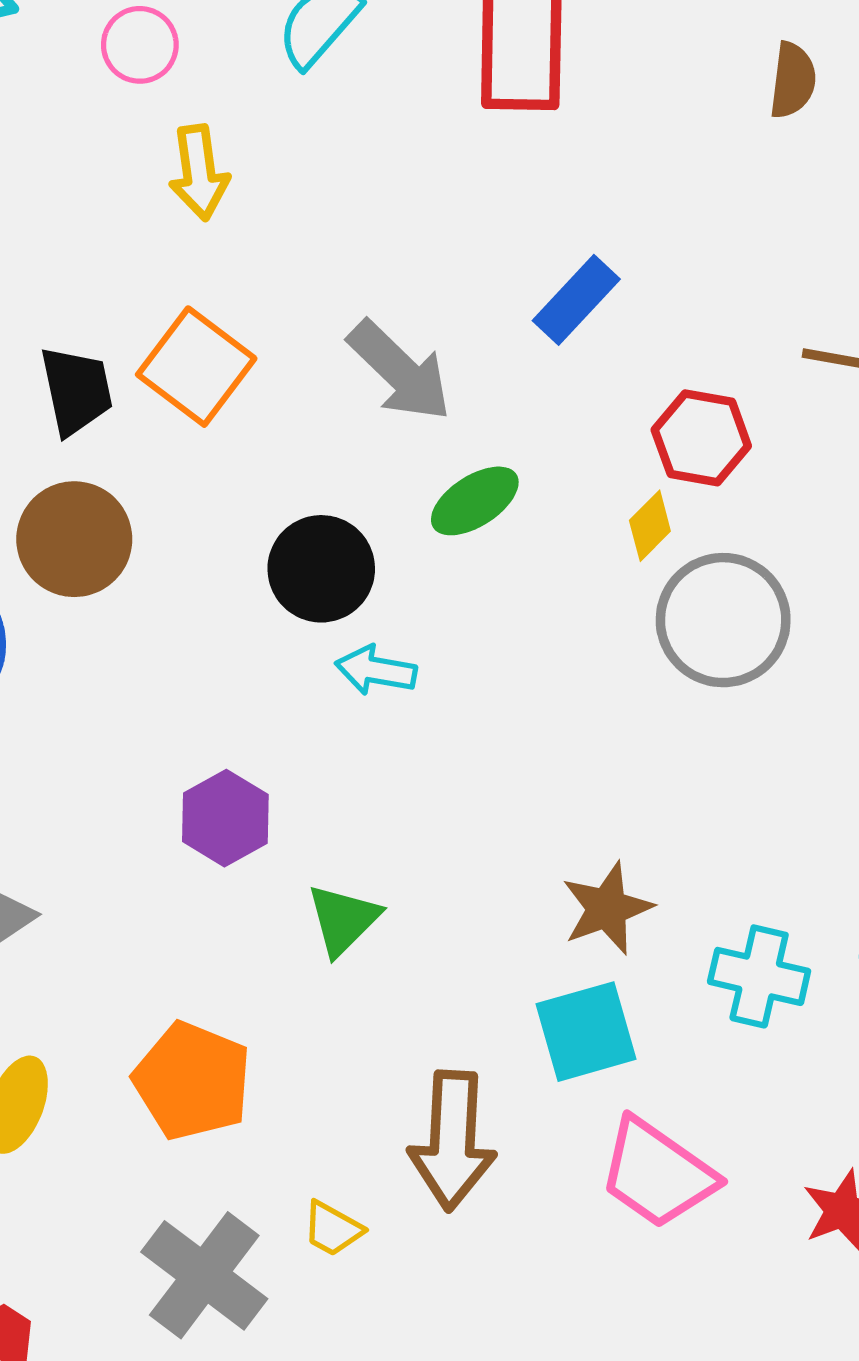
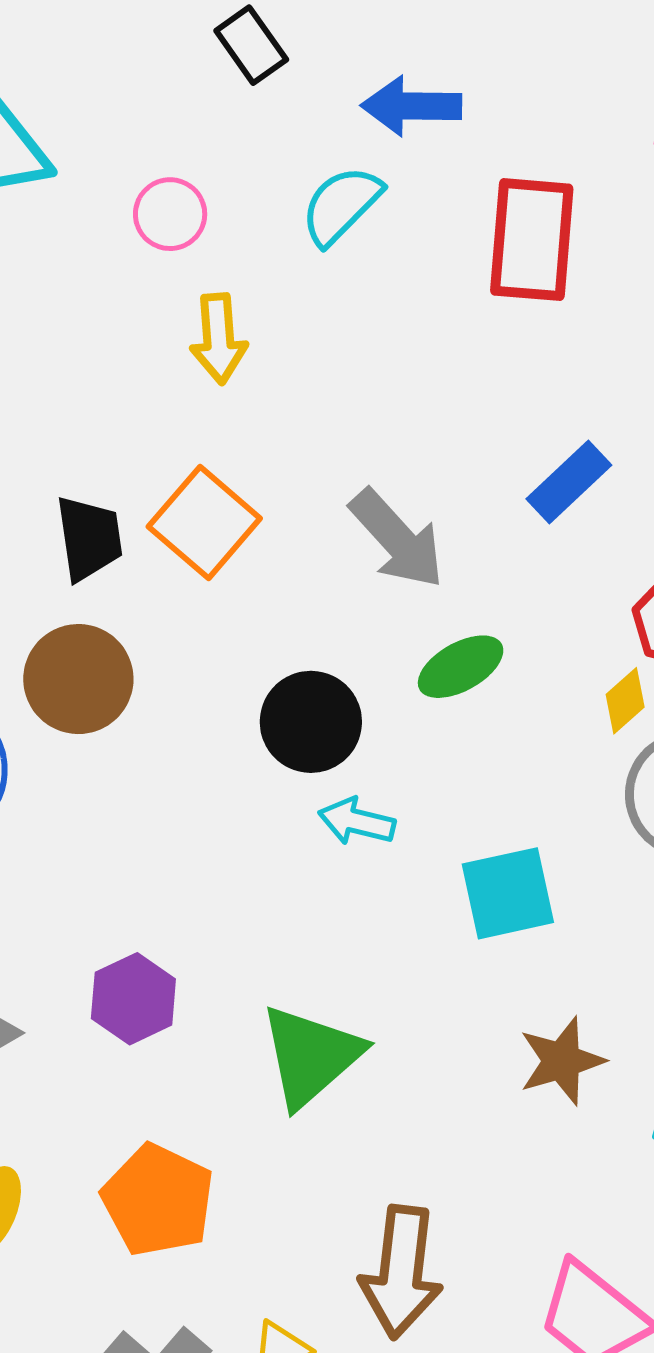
purple hexagon: (225, 818) -> (133, 999), moved
green triangle: (343, 920) -> (311, 1056), size x1.5
cyan square: (586, 1032) -> (508, 893), moved

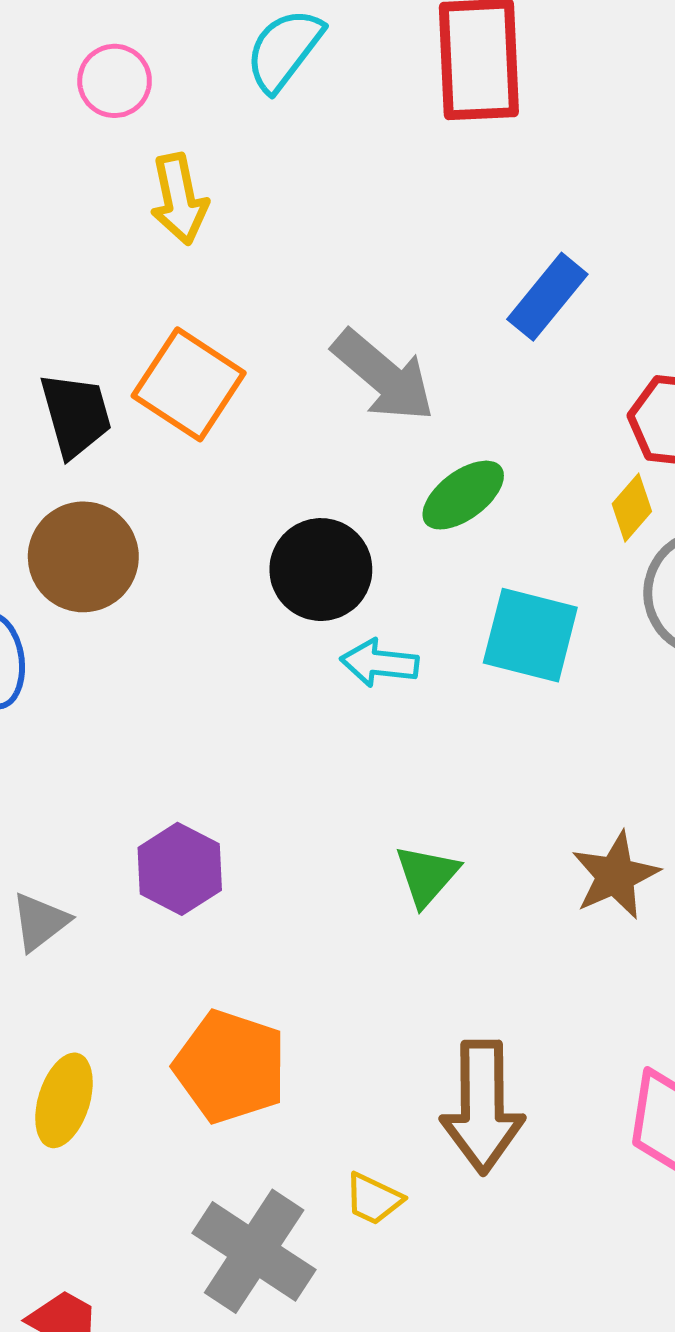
cyan square: (508, 893) -> (530, 635), moved, turned 34
green triangle: (311, 1056) -> (427, 875), moved, size x0.6

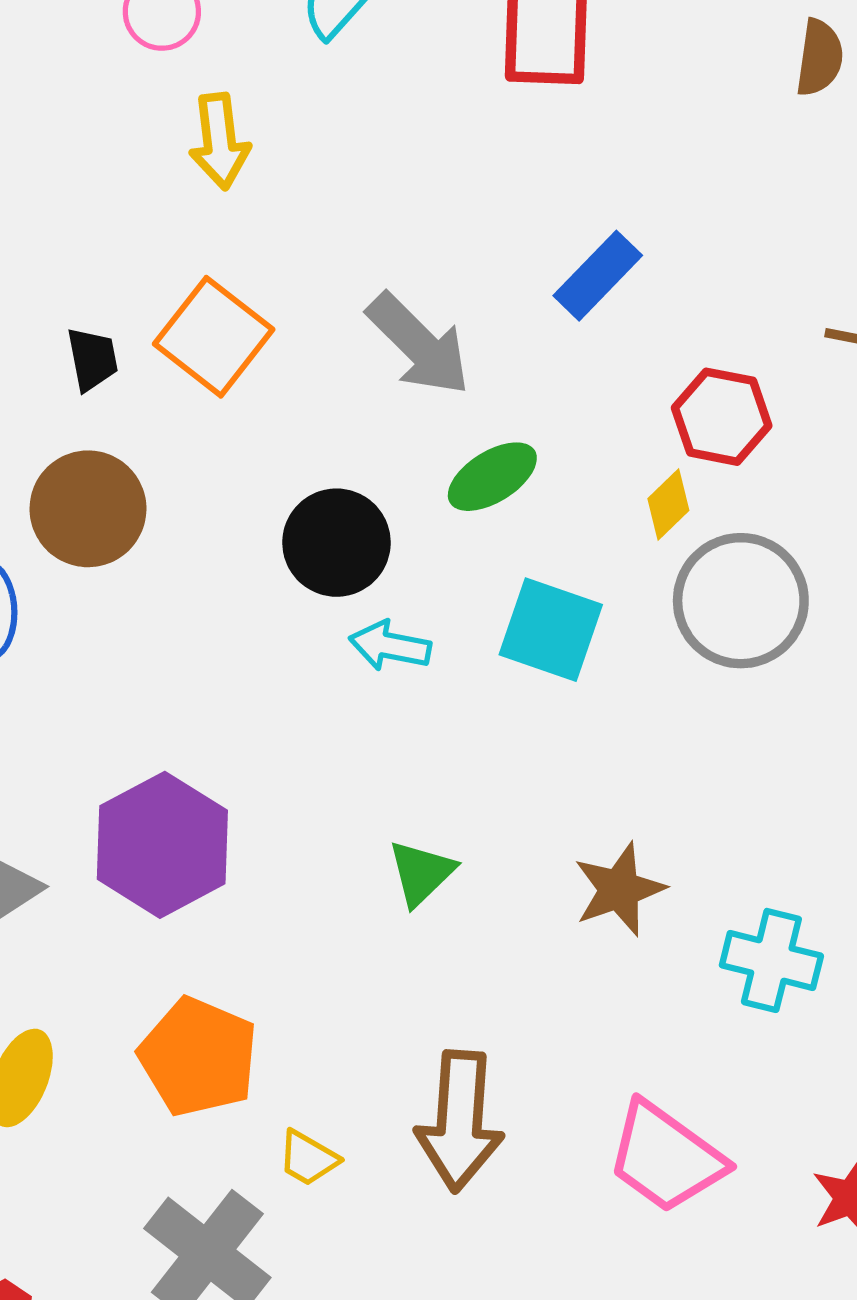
black trapezoid: (76, 415) -> (92, 359), size x0.7
purple hexagon: (180, 869) -> (162, 845), size x1.5
yellow trapezoid: (374, 1199) -> (308, 1158), moved

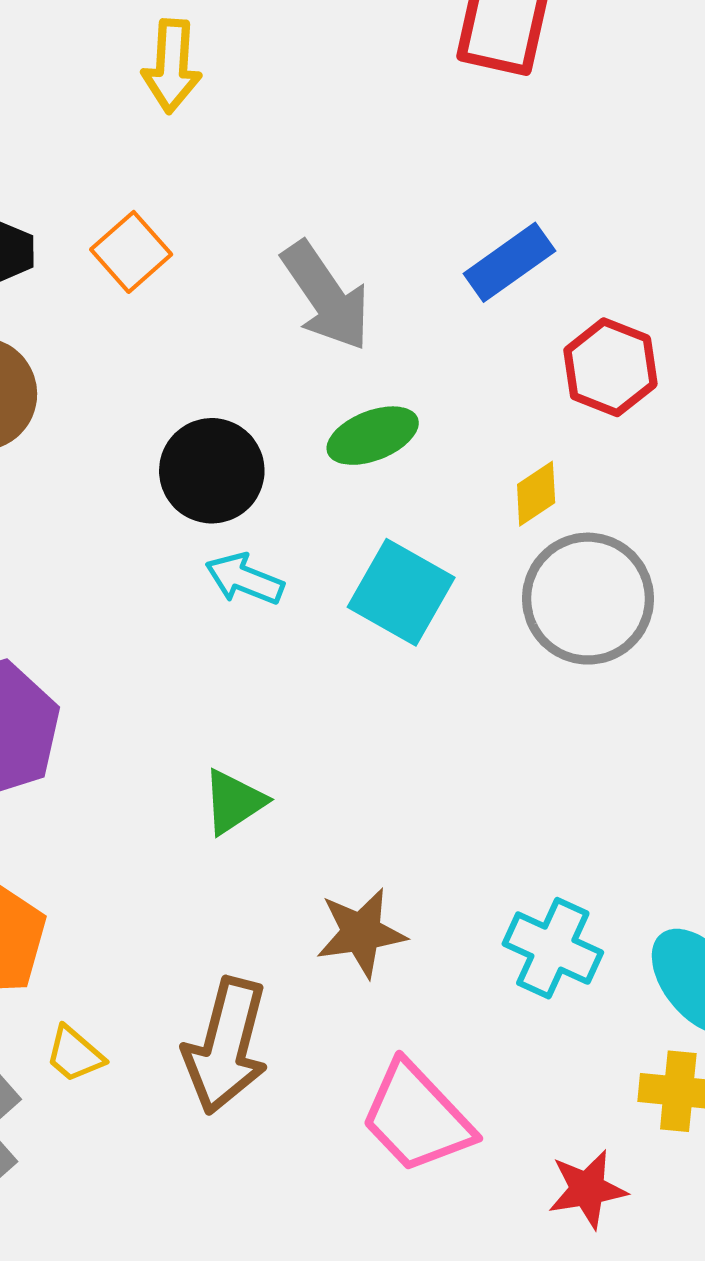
orange square: (214, 337) -> (131, 252), size x0.7
red hexagon: (722, 417) -> (610, 367), moved
brown star: (619, 889) -> (361, 933), moved

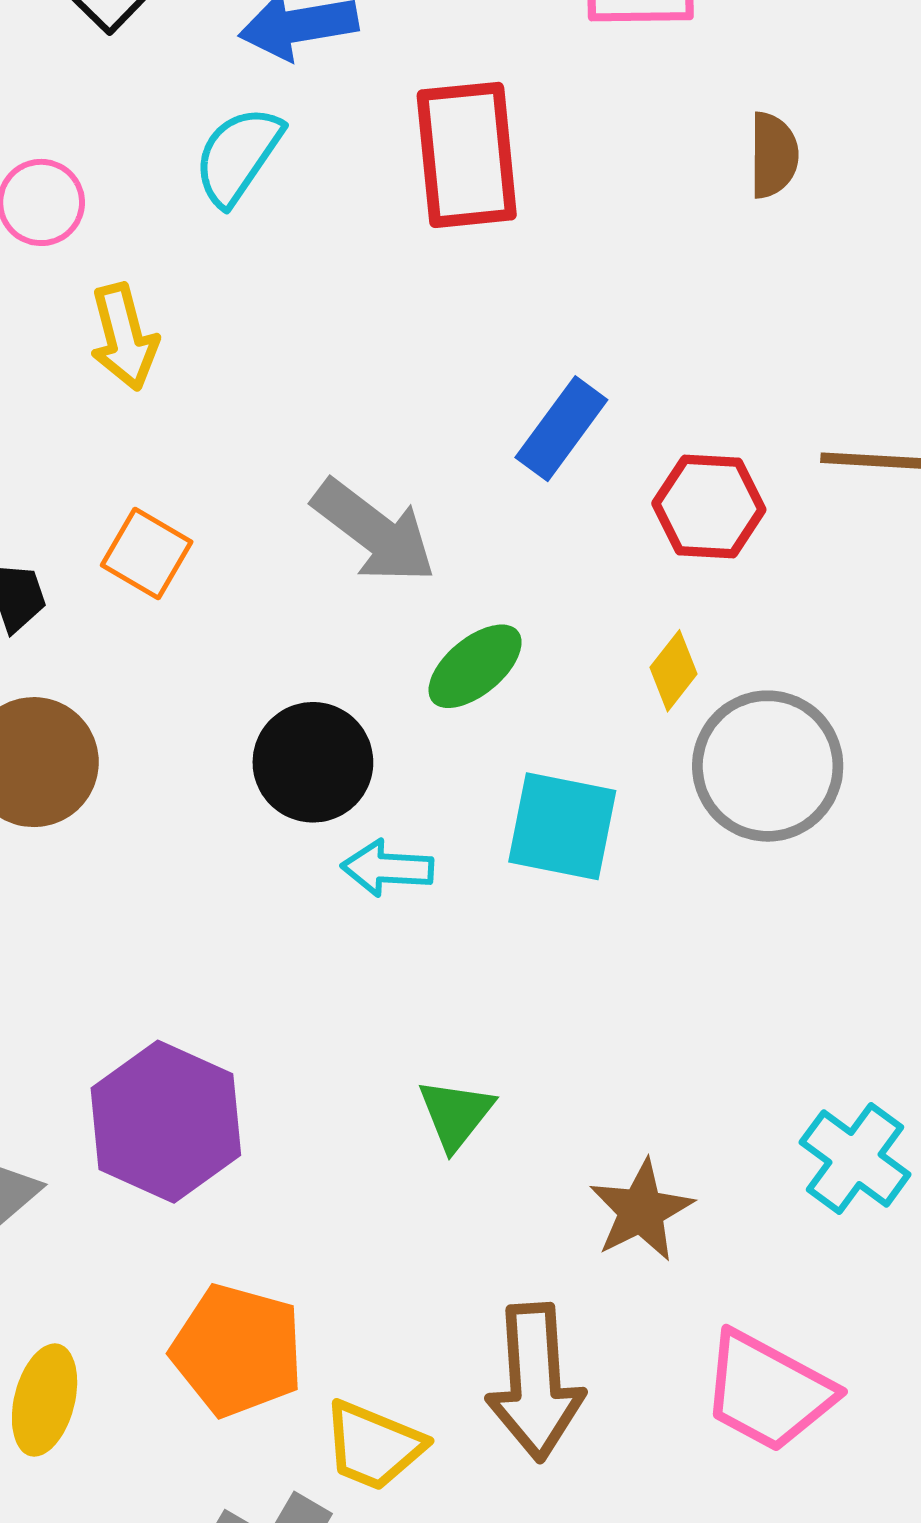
cyan cross: (553, 948) -> (855, 1158), turned 30
yellow trapezoid: (75, 1054) -> (373, 1446), size x1.5

